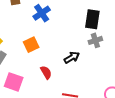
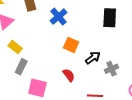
gray cross: (95, 40) -> (111, 69), moved
orange square: (31, 45) -> (71, 45), moved, turned -35

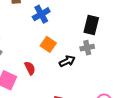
gray cross: (111, 69) -> (87, 48), moved
red semicircle: (69, 75) -> (30, 68), moved

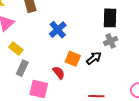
blue cross: (41, 14) -> (58, 30), moved
orange square: (48, 44) -> (73, 59), moved

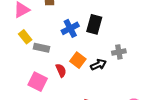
black rectangle: (110, 18) -> (94, 24), moved
gray rectangle: (22, 68) -> (41, 48), moved, turned 63

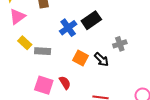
black rectangle: (94, 24) -> (91, 20), turned 48
black arrow: (98, 65) -> (101, 59), turned 77
red semicircle: (61, 70) -> (65, 83), moved

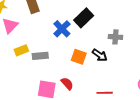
yellow rectangle: (25, 43) -> (21, 50), turned -56
gray cross: (120, 44) -> (115, 37), turned 32

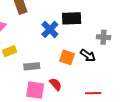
black rectangle: (84, 18) -> (72, 18), turned 42
gray rectangle: (40, 56) -> (32, 66), moved

